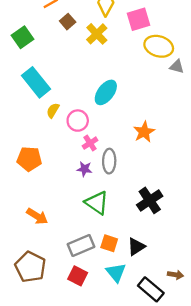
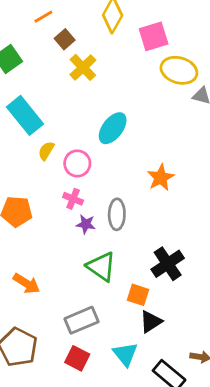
yellow cross: (97, 34) -> (83, 67), moved
pink cross: (90, 143) -> (73, 199), moved, turned -35
orange square: (109, 243) -> (138, 295), moved

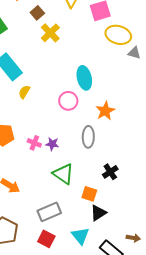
cyan ellipse: (113, 128) -> (84, 78), moved, turned -50
pink circle: (77, 163) -> (68, 101), moved
pink cross: (73, 199) -> (34, 143), moved
gray ellipse: (117, 214) -> (88, 137), moved
black cross: (168, 264) -> (110, 172), size x0.7

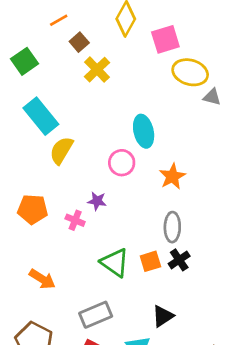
yellow semicircle: (24, 92) -> (61, 150), size x1.5
gray ellipse: (88, 137) -> (172, 227), moved
purple star: (52, 144) -> (97, 201), moved
orange square: (89, 194) -> (150, 261), moved, turned -35

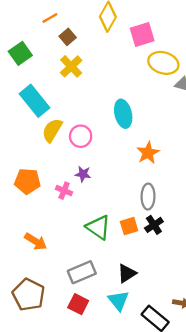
yellow cross: (97, 70) -> (71, 66), moved
pink circle: (122, 163) -> (81, 136), moved
black triangle: (163, 316) -> (127, 273), moved

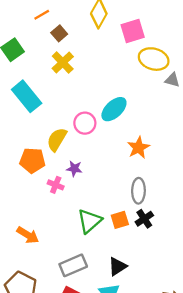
cyan ellipse: (123, 114) -> (114, 109), turned 60
yellow semicircle: (52, 130) -> (57, 139), moved
pink circle: (81, 136) -> (85, 123), moved
orange pentagon: (27, 181) -> (32, 160), moved
green triangle: (98, 227) -> (90, 221), turned 44

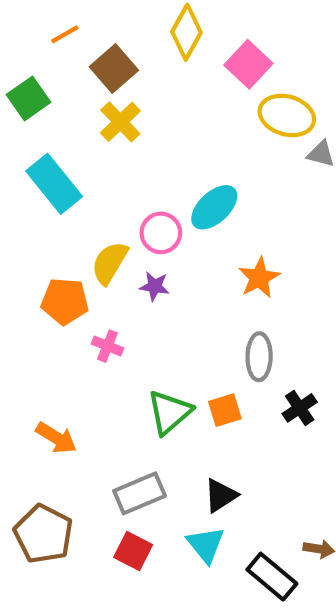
orange line: (42, 15) -> (65, 34), moved
pink square: (133, 31) -> (248, 64), turned -30
brown square: (59, 33) -> (114, 69), size x1.5
purple star: (74, 169) -> (154, 286), moved
black cross: (144, 219) -> (300, 408), moved

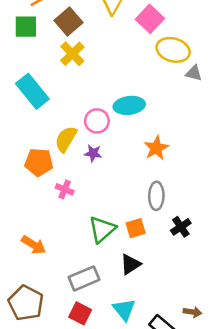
green square: (29, 98) -> (26, 27), moved, turned 35
cyan ellipse: (214, 207) -> (129, 105), turned 36
black triangle: (221, 495) -> (130, 264), moved

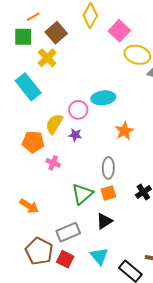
yellow cross: (72, 54) -> (47, 58), moved
gray ellipse: (156, 196) -> (108, 168), moved
brown pentagon: (26, 303) -> (39, 251), moved

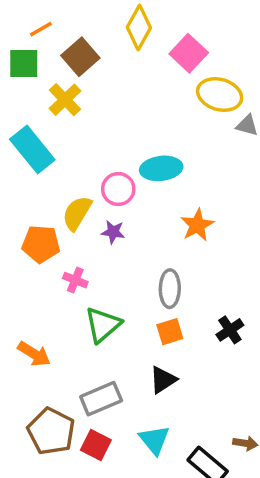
green triangle: (82, 194) -> (103, 325), moved

